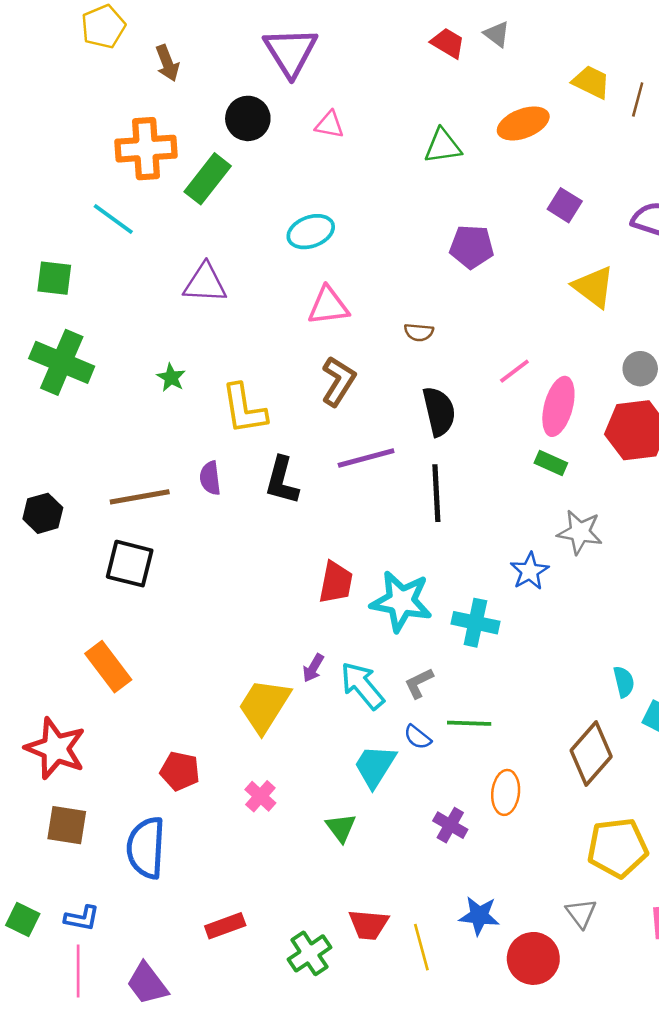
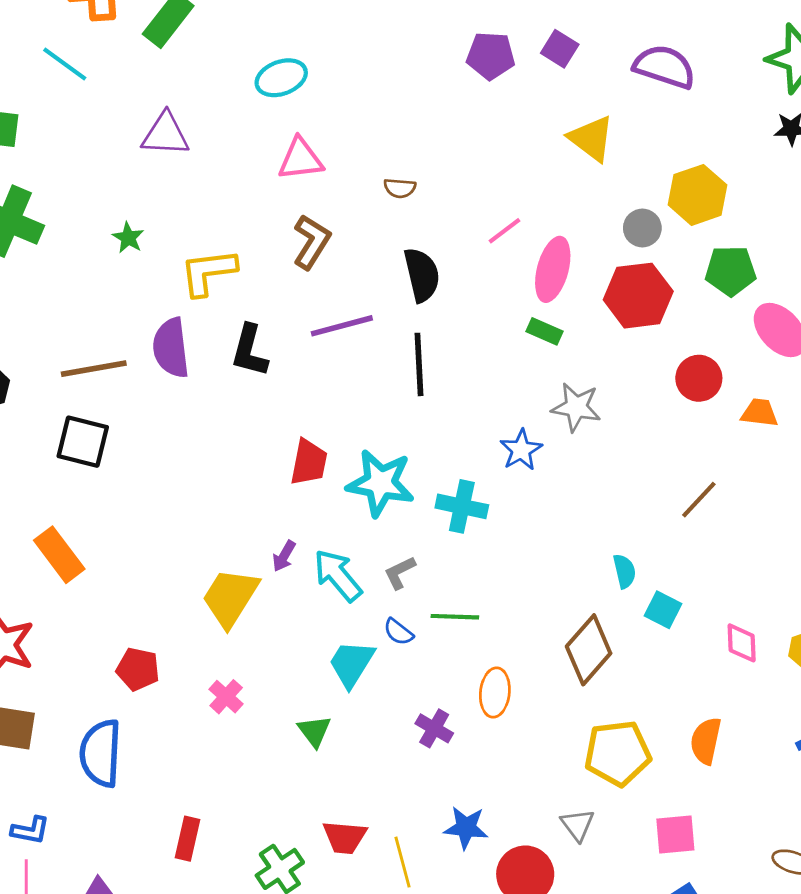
purple pentagon: (472, 247) -> (491, 56), moved
yellow L-shape: (244, 409) -> (208, 272), turned 92
purple semicircle: (210, 478) -> (171, 348), size x1.6
red rectangle: (225, 926) -> (187, 839), turned -57

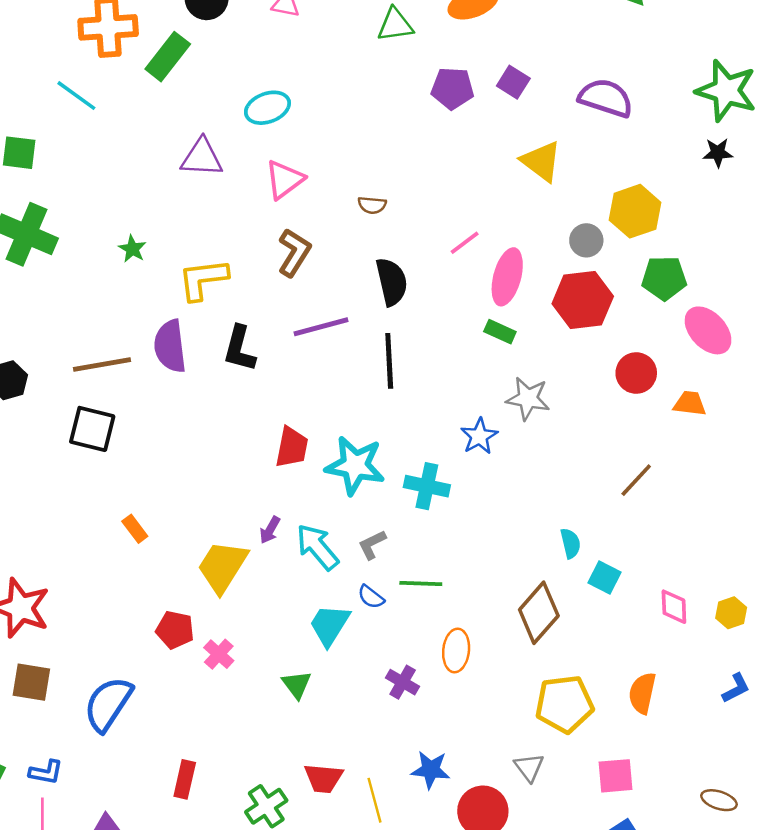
purple triangle: (165, 134) -> (202, 158), moved
pink triangle: (301, 159) -> (284, 179), turned -30
orange rectangle: (59, 555) -> (135, 529), moved, size x0.6
red pentagon: (138, 669) -> (175, 630), moved
blue semicircle: (101, 753) -> (108, 704), turned 30

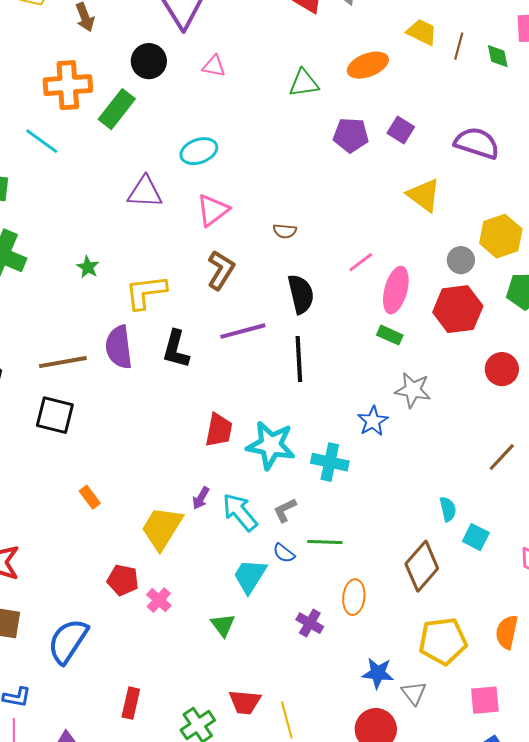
blue star: (431, 770) -> (378, 673), moved

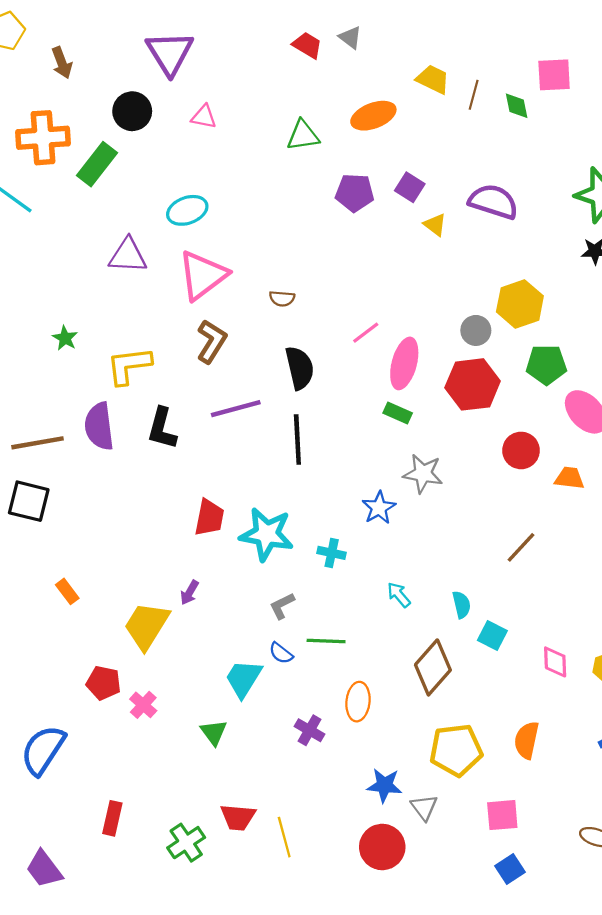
yellow triangle: (424, 195) -> (435, 225), moved, size x0.6
pink triangle: (213, 210) -> (203, 275), size x1.4
cyan cross: (330, 462) -> (332, 553), size x0.7
cyan arrow: (240, 512) -> (399, 595), moved, size x0.6

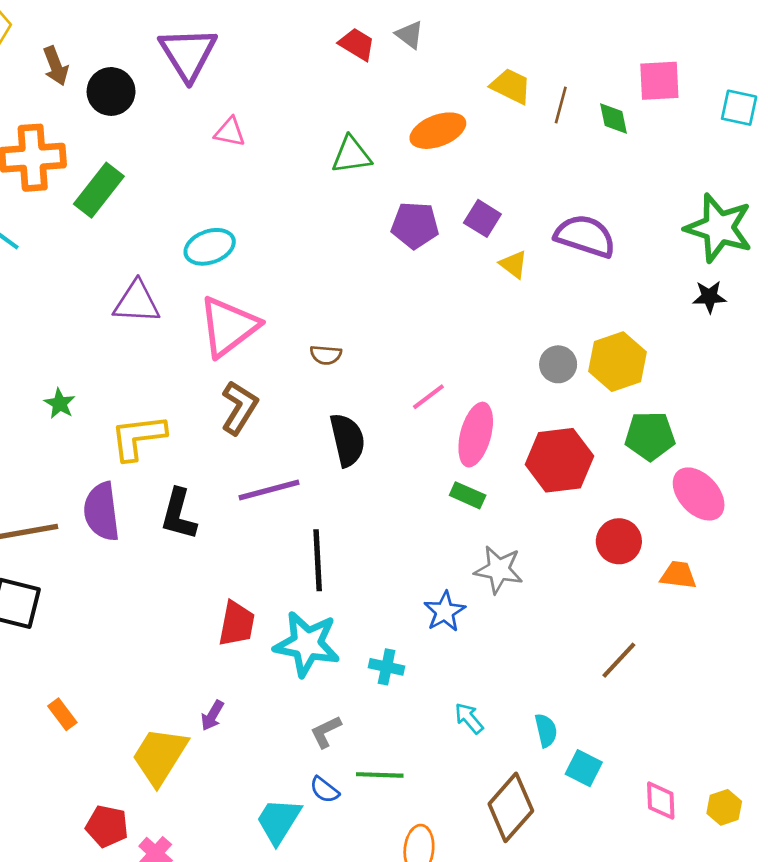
black circle: (132, 111) -> (111, 91), moved
gray circle: (476, 330) -> (558, 364), moved
black line: (297, 439) -> (318, 560), moved

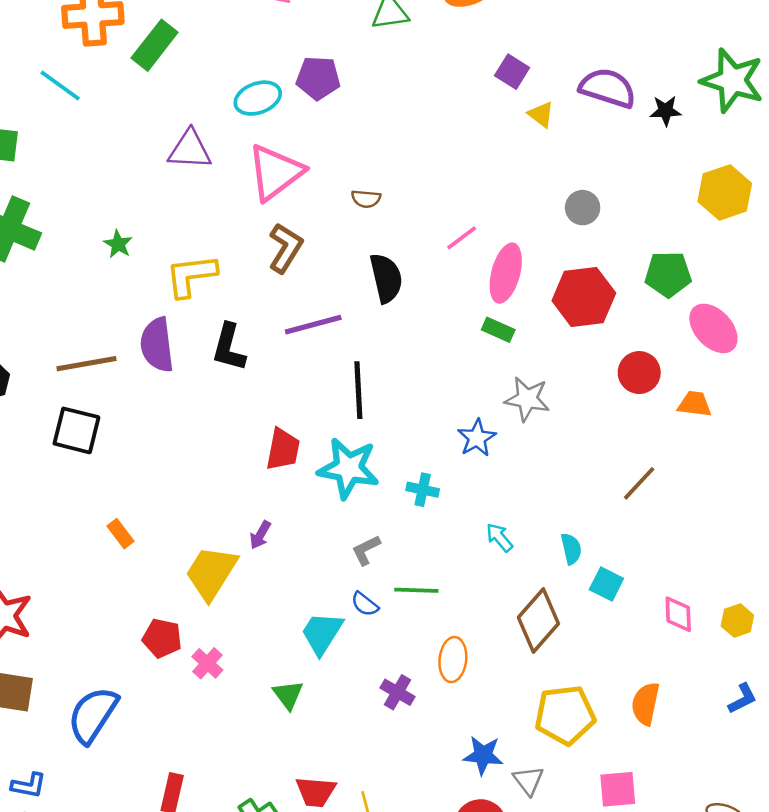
purple pentagon: (415, 225) -> (318, 78), moved
black star: (709, 297) -> (666, 111), moved
yellow hexagon: (618, 362) -> (725, 192), moved

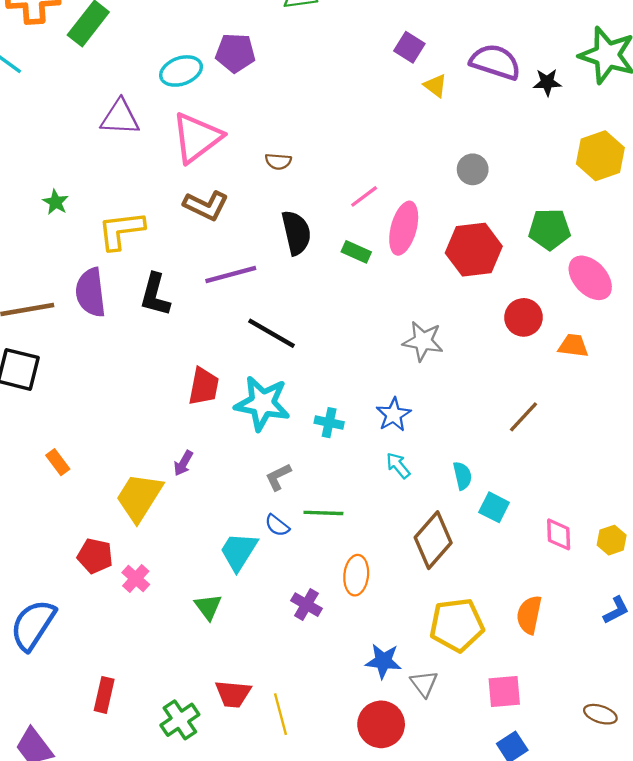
brown L-shape: (285, 248) -> (206, 206), turned 84
green rectangle: (498, 330) -> (356, 252), moved
black line: (358, 390) -> (271, 333), turned -57
blue star: (477, 438) -> (394, 415), moved

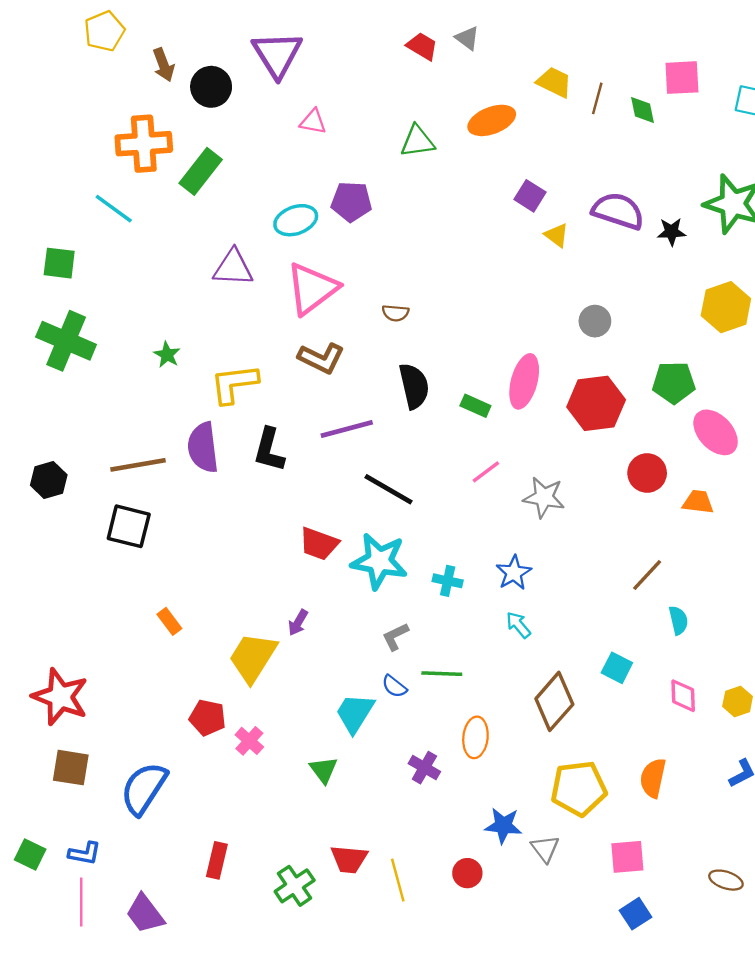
pink line: (364, 196) -> (486, 472), moved
red trapezoid: (204, 386) -> (319, 544), turned 99
cyan semicircle: (462, 476) -> (678, 620), moved
red circle: (381, 724) -> (467, 873), moved, size x0.6

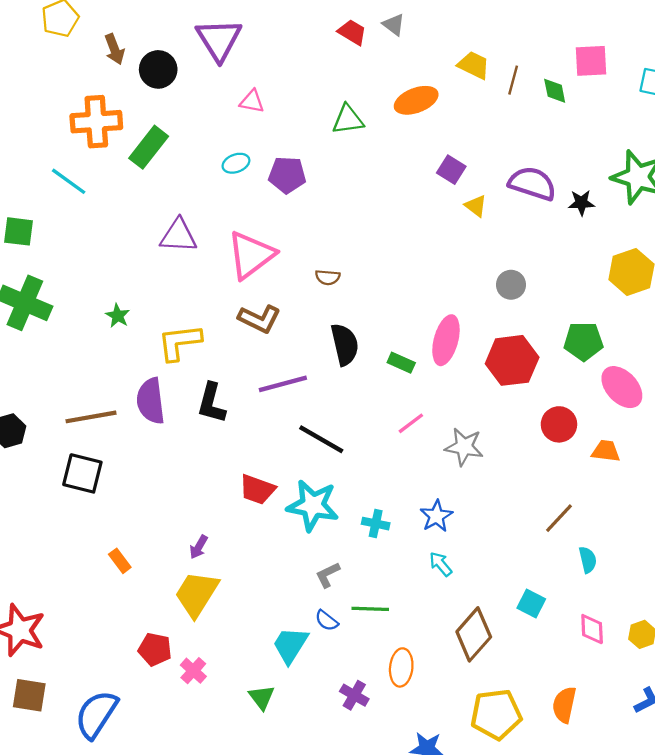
cyan ellipse: (296, 220) -> (236, 163), moved, size x0.7
purple arrow: (298, 623) -> (199, 547), moved

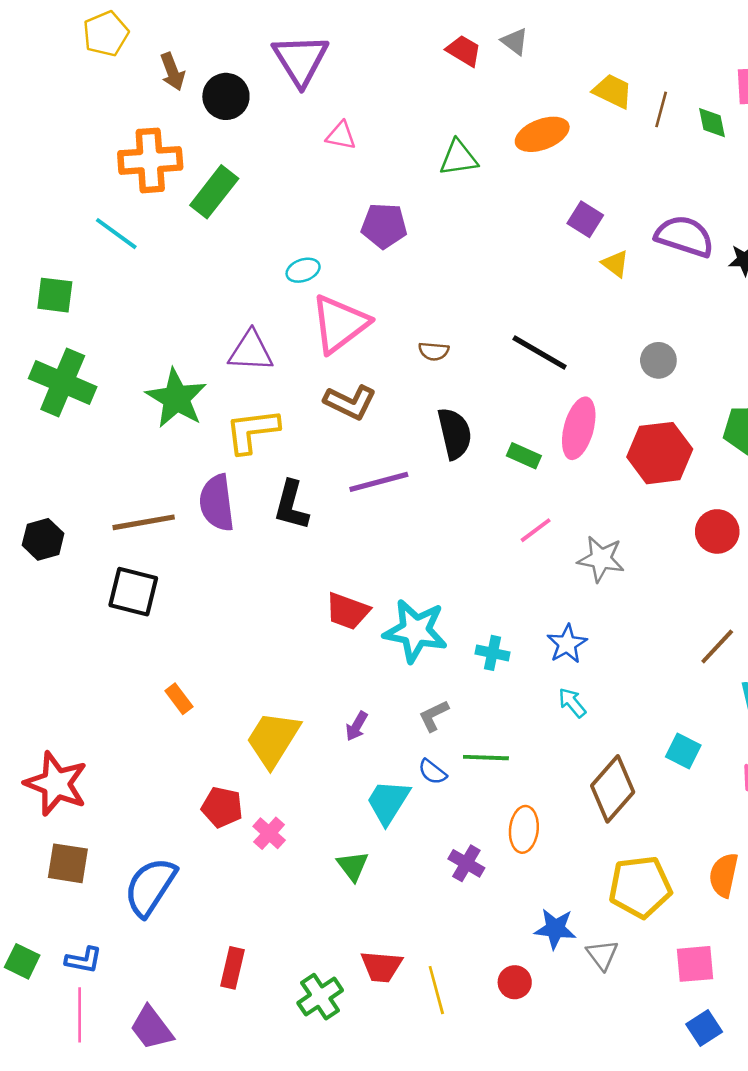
cyan ellipse: (236, 163) -> (303, 270), moved
purple triangle: (178, 236) -> (251, 351), moved
green star: (118, 316) -> (176, 398), size x2.0
black line: (321, 439) -> (540, 352), moved
purple arrow: (199, 547) -> (357, 726), moved

